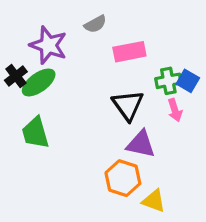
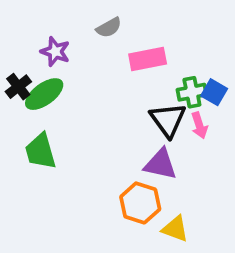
purple star: (48, 45) -> (55, 52), size x0.7
black triangle: (128, 105) -> (168, 120), moved

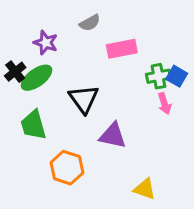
black triangle: (168, 120) -> (84, 99), moved
purple triangle: (161, 164) -> (113, 136), moved
orange hexagon: (140, 203) -> (67, 168), moved

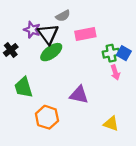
green ellipse: (36, 78) -> (51, 52), moved
black triangle: (84, 99) -> (48, 34), moved
yellow triangle: (145, 189) -> (111, 124), moved

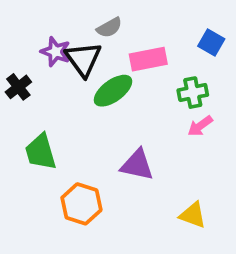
green ellipse: (51, 52) -> (113, 91), moved
blue square: (124, 53) -> (211, 42), moved
pink arrow: (115, 72) -> (200, 126), turned 72

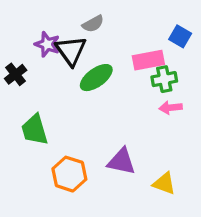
pink rectangle: (148, 59) -> (148, 60), moved
pink arrow: (200, 126) -> (171, 108), turned 30
purple triangle: (137, 165) -> (122, 161), moved

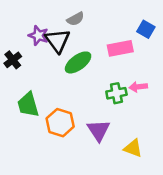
green cross: (164, 79) -> (116, 93), moved
purple triangle: (122, 161) -> (99, 130), turned 45
orange hexagon: (69, 174) -> (60, 123), moved

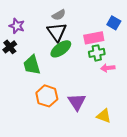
purple star: (38, 36) -> (17, 26), moved
black triangle: (58, 41) -> (57, 32), moved
green cross: (116, 93) -> (97, 53), moved
green trapezoid: (28, 105) -> (32, 65), moved

